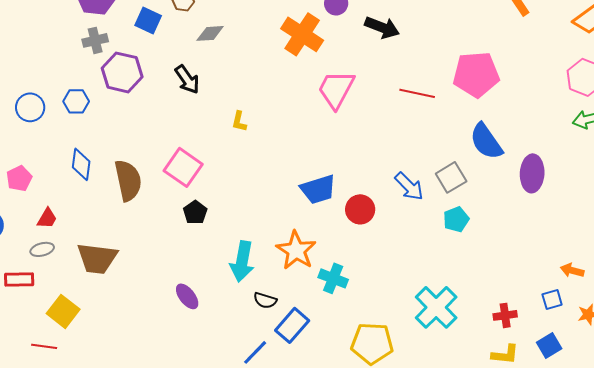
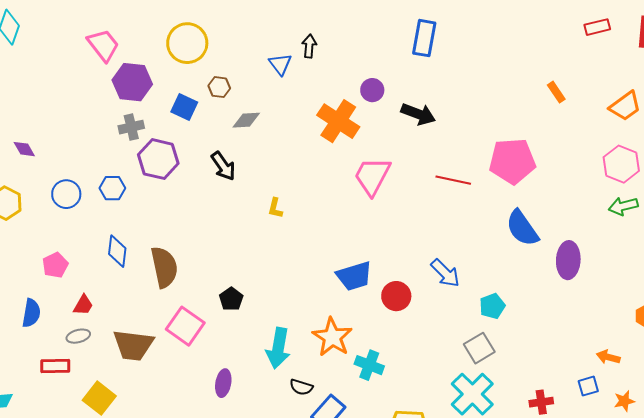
pink square: (183, 167) -> (185, 326), moved
gray square: (451, 177) -> (479, 348), moved
purple ellipse: (187, 296) -> (223, 383), turned 48

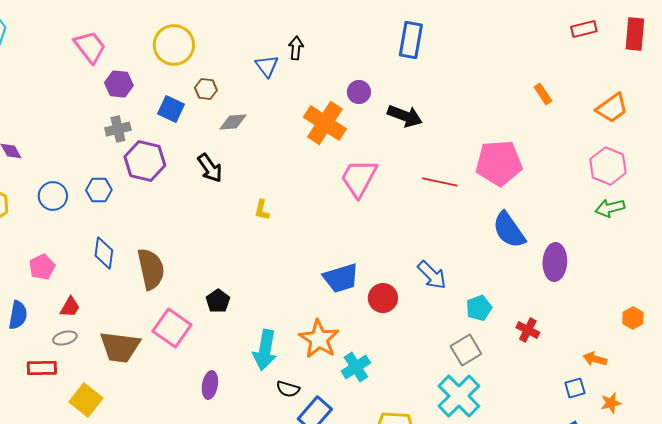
purple hexagon: (132, 82) -> (119, 84), size x0.7
cyan cross: (369, 365) -> (356, 367), turned 36
red cross: (541, 402) -> (528, 330), moved, turned 35

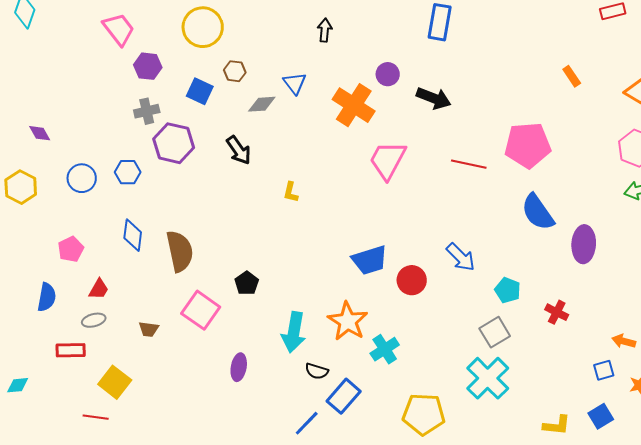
blue triangle: (267, 66) -> (295, 83), moved
cyan pentagon: (479, 308) -> (508, 290), turned -30
brown trapezoid: (120, 347) -> (149, 329), size x0.5

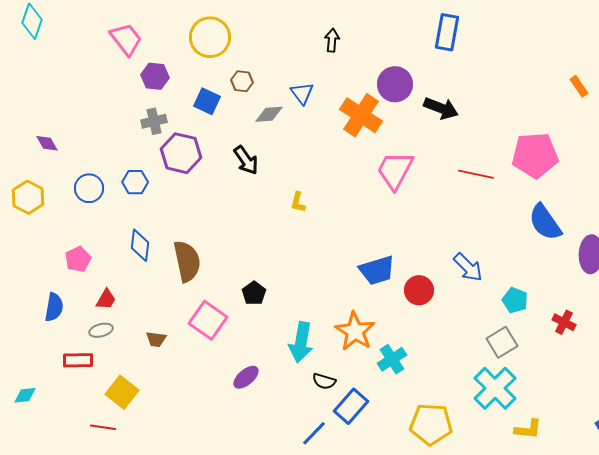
purple circle: (388, 74) -> (395, 84), size x1.5
purple ellipse: (239, 367) -> (246, 377), turned 40
yellow L-shape: (557, 425) -> (528, 429), moved

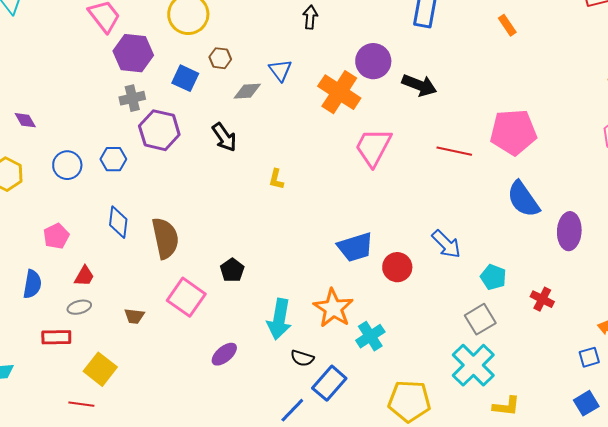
purple hexagon: (155, 76) -> (133, 53), size x1.4
orange rectangle: (579, 86) -> (507, 25), moved

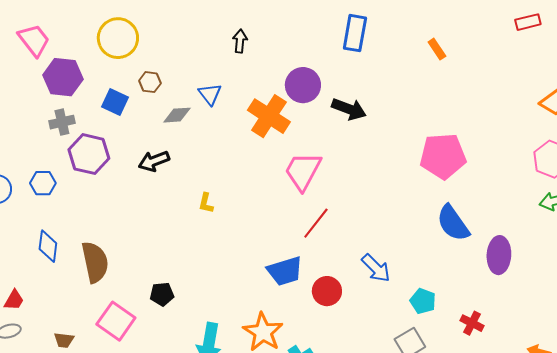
black arrow: (224, 137) -> (154, 161), turned 104
red line: (454, 151) -> (316, 223), moved, turned -64
black pentagon: (232, 270) -> (162, 294), turned 30

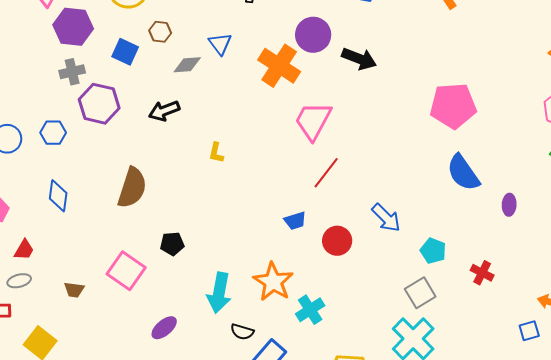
purple ellipse: (499, 255) -> (509, 205), size x0.6
brown semicircle: (95, 262) -> (132, 188), moved, turned 30
blue trapezoid: (285, 271) -> (295, 221), size x0.6

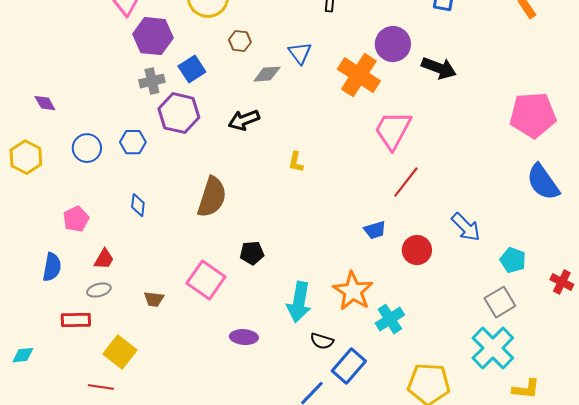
blue square: (125, 52) -> (192, 69), moved, turned 32
blue diamond: (58, 196) -> (138, 205), size x0.7
purple ellipse: (164, 328) -> (244, 337), turned 44

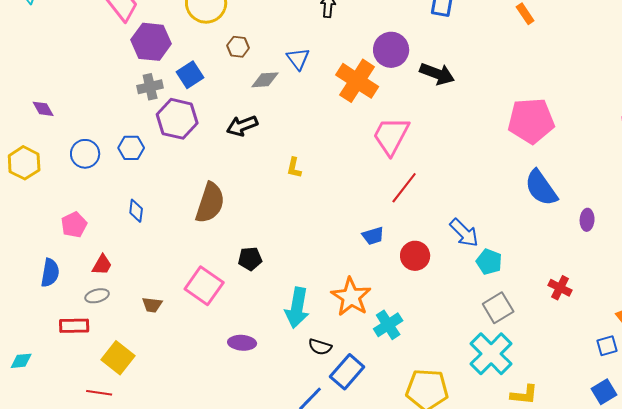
cyan pentagon: (513, 260) -> (489, 262), moved

